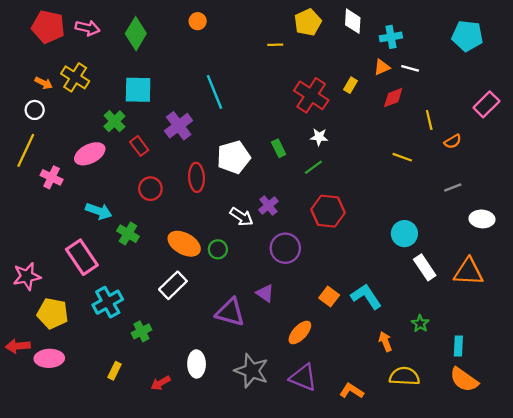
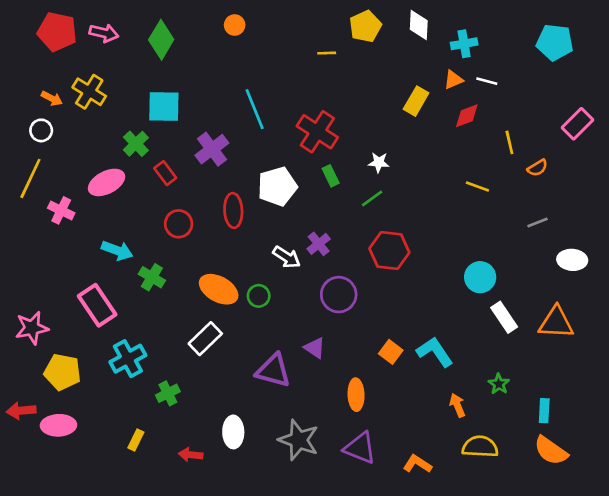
yellow rectangle: (350, 85) -> (416, 101), size x1.5
red cross: (311, 95) -> (317, 132), moved
orange ellipse: (300, 332) -> (356, 395), turned -45
red arrow: (161, 383) -> (191, 455), turned 36

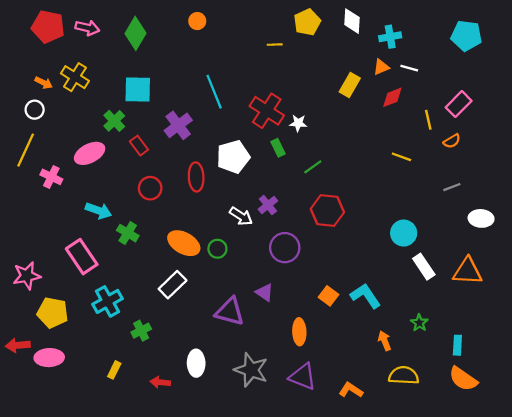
pink rectangle: (578, 124) -> (459, 104), moved
white star: (379, 162) -> (298, 123), moved

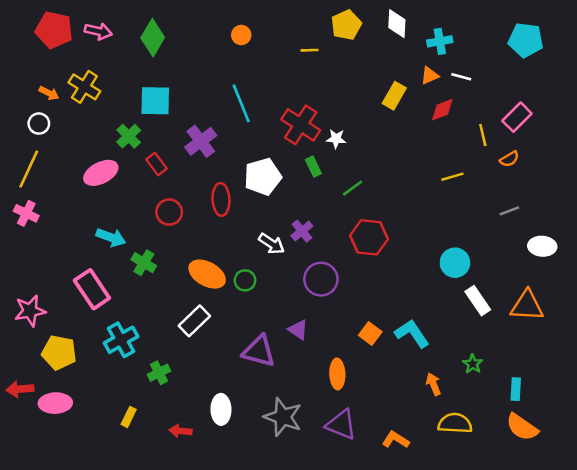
orange circle: (197, 21) -> (241, 35), moved
yellow line: (401, 157) -> (452, 177), turned -36
pink cross: (51, 177) -> (26, 213), moved

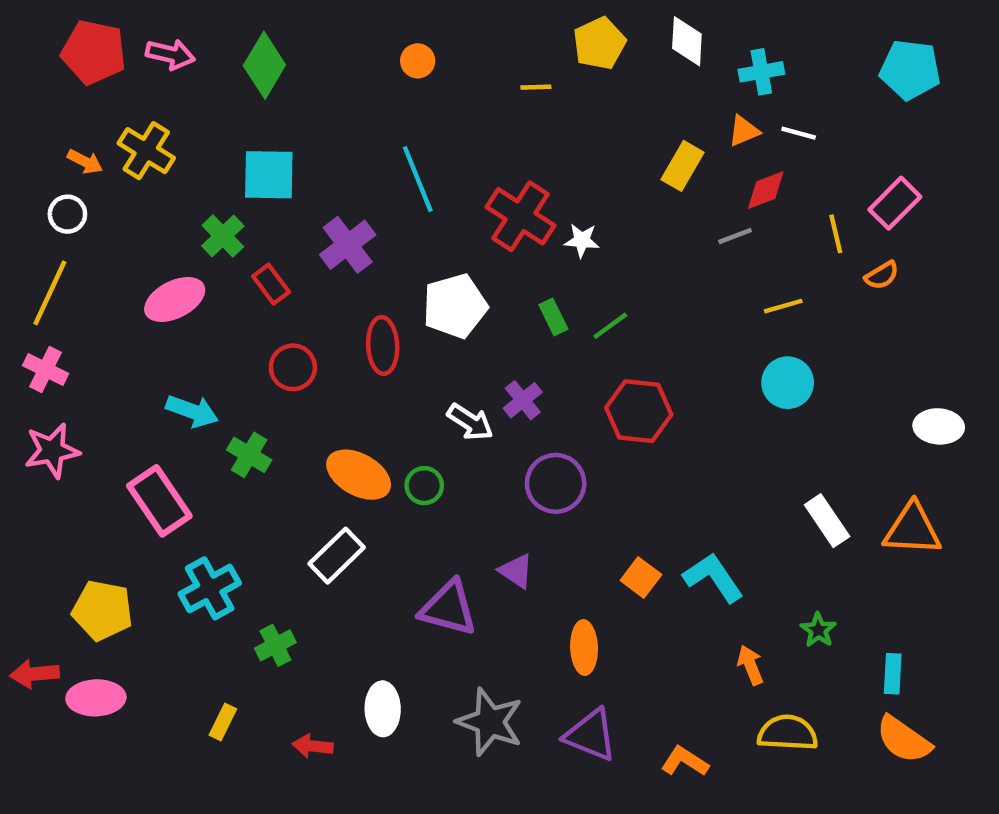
green rectangle: (313, 167) -> (553, 317), moved
gray line: (509, 211) -> (735, 236), moved
cyan circle: (455, 263) -> (788, 383), moved
pink star: (30, 311) -> (52, 451), moved

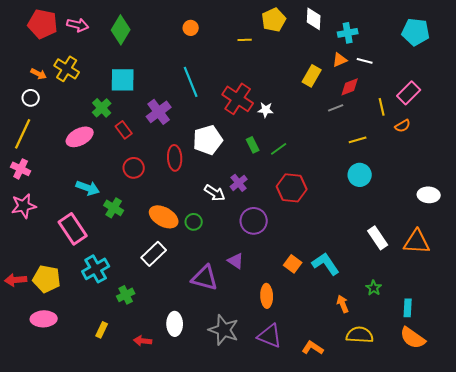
red arrow: (35, 674) -> (16, 280), moved

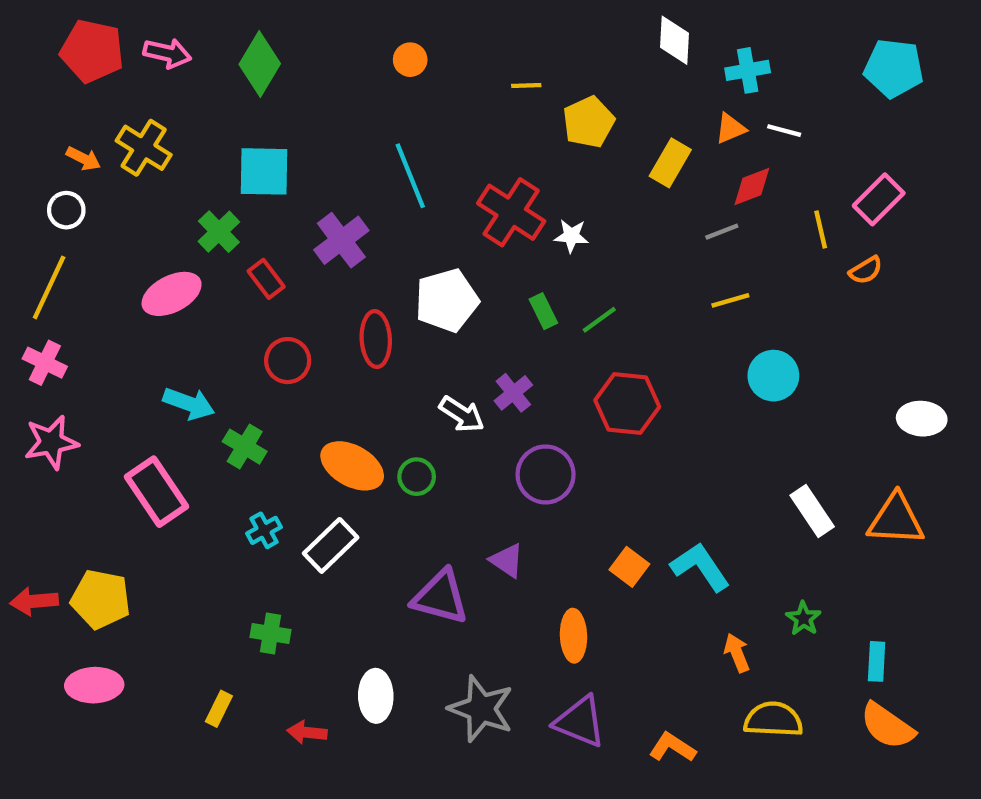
yellow pentagon: (274, 20) -> (589, 122), moved
yellow line: (358, 140) -> (730, 300), moved
cyan cross: (96, 269) -> (264, 530), moved, size x0.6
green cross: (126, 295) -> (270, 634), turned 36

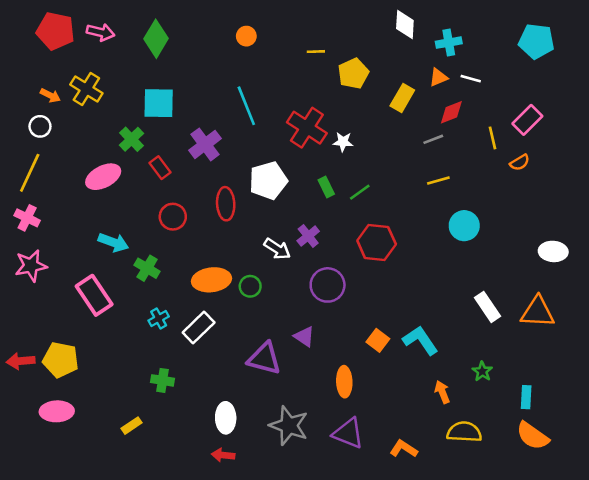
orange ellipse: (352, 466) -> (211, 280), turned -36
yellow rectangle: (219, 709) -> (132, 426), turned 30
red arrow: (307, 732) -> (223, 455), moved

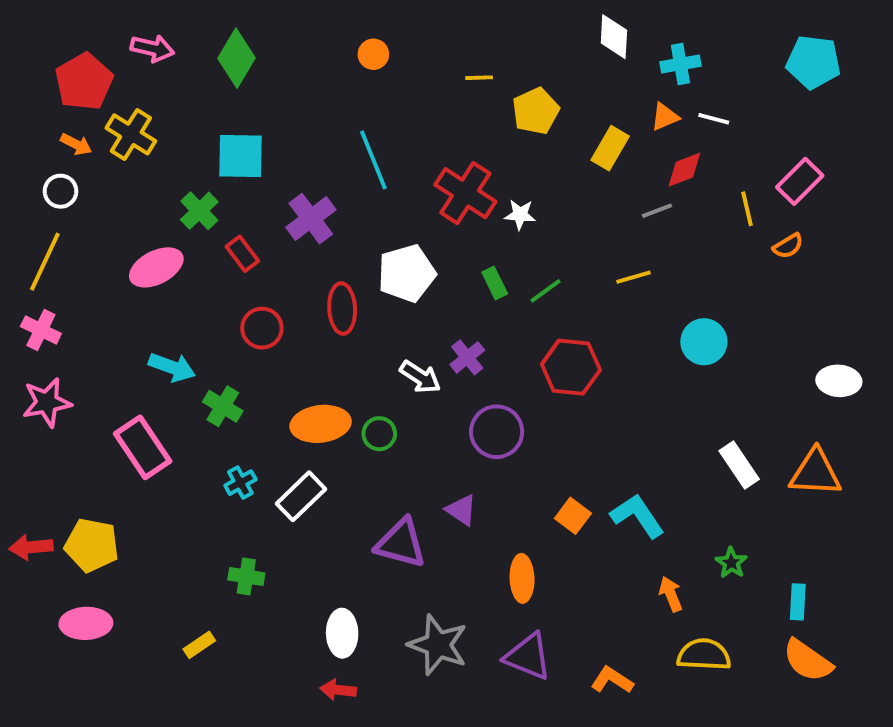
red pentagon: (55, 31) -> (84, 82), moved, turned 30
yellow line: (438, 181) -> (634, 277), moved

